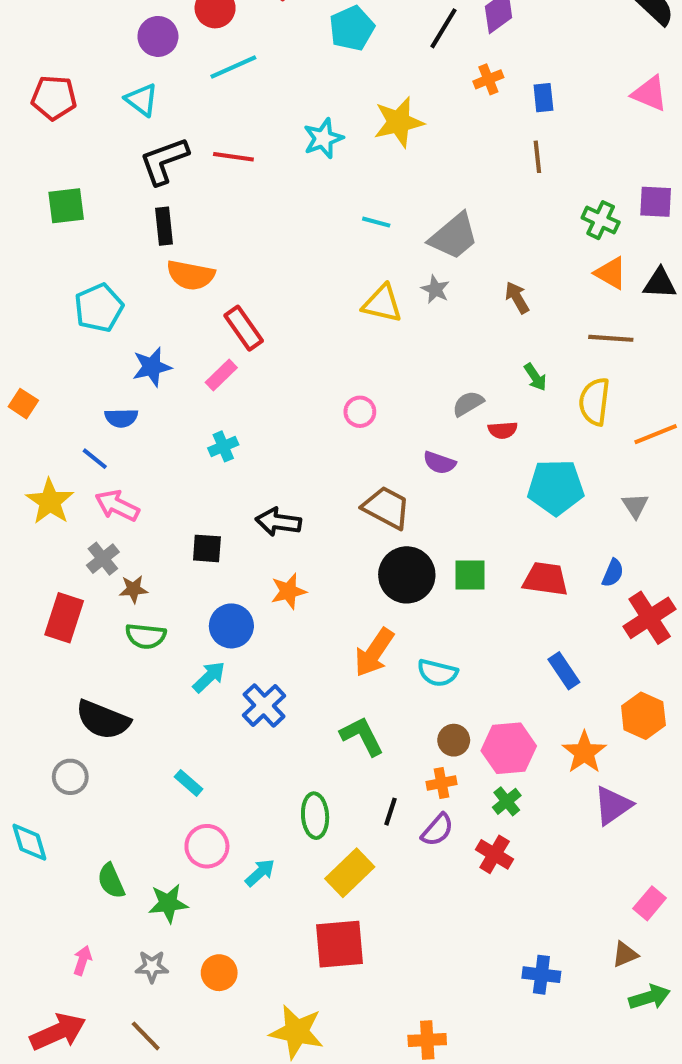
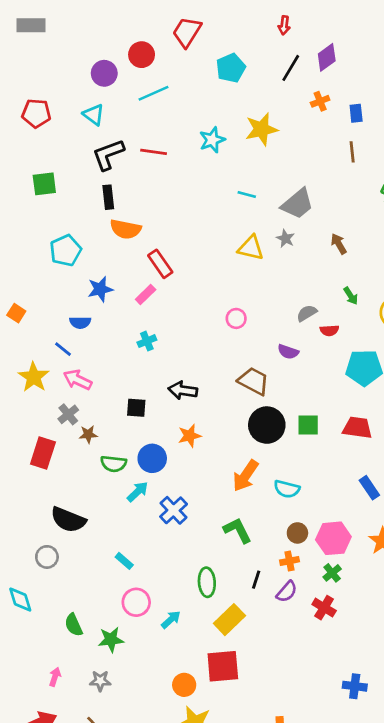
green semicircle: (146, 636) -> (114, 464), moved
orange circle: (219, 973) -> (184, 685), moved

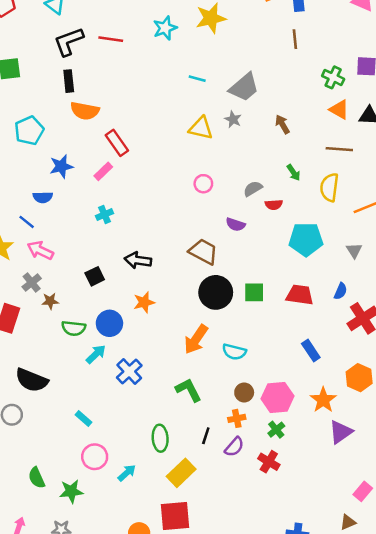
pink circle: (236, 318) -> (203, 184), moved
black square: (136, 408) -> (95, 276), turned -30

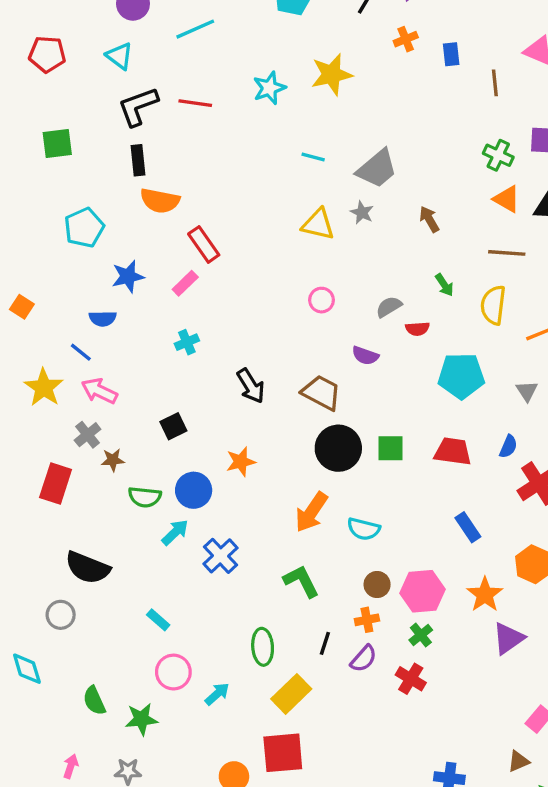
brown line: (295, 39) -> (495, 83), moved
black arrow: (138, 260) -> (251, 386), moved, turned -130

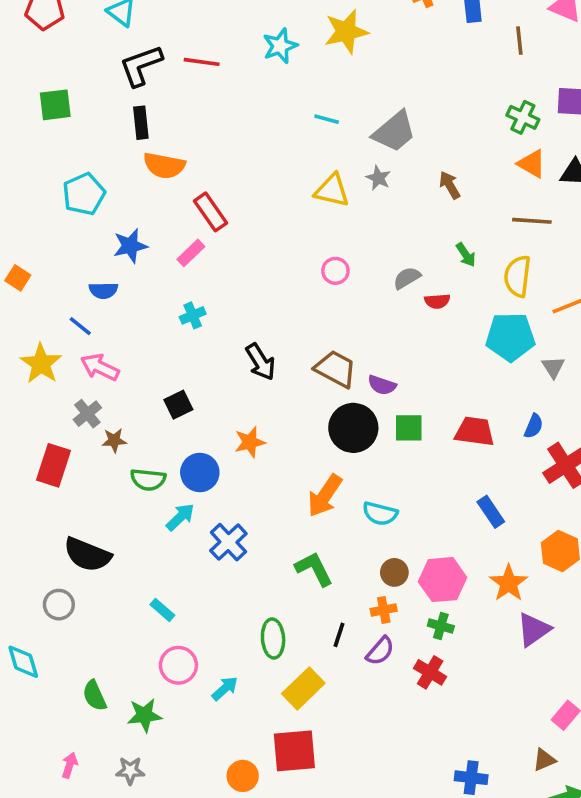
purple semicircle: (365, 356) -> (382, 385), moved
cyan pentagon: (461, 376) -> (510, 337), moved
green cross: (421, 635) -> (441, 626), turned -35

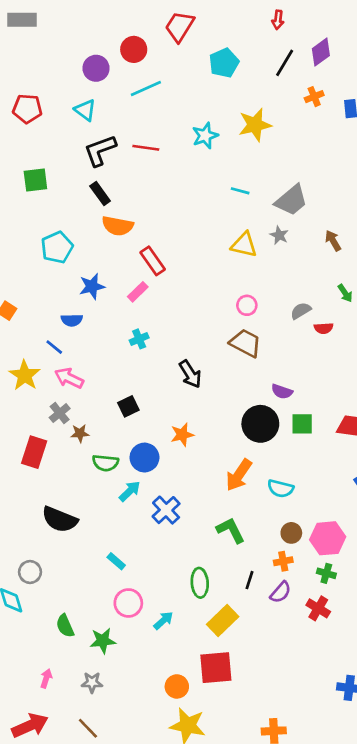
black rectangle: (141, 123) -> (100, 194), turned -30
brown trapezoid: (335, 369) -> (246, 343), moved
gray circle: (59, 605) -> (30, 572), moved

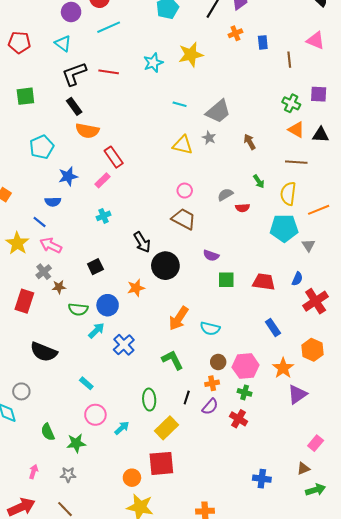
black circle: (260, 424) -> (165, 266), moved

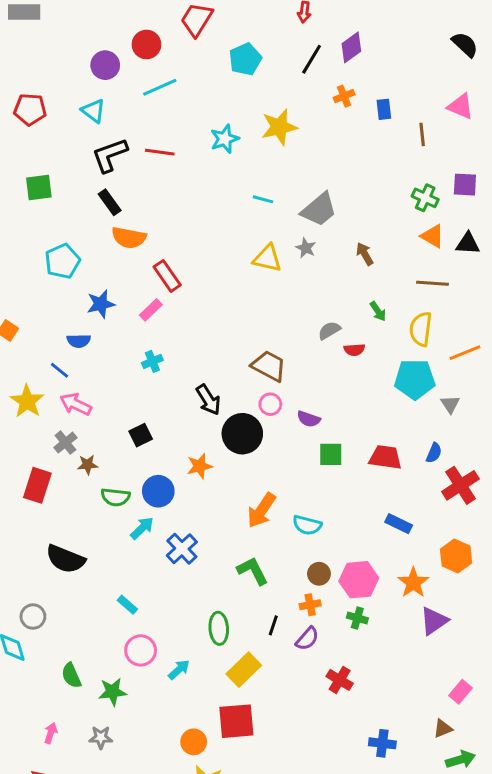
pink circle: (185, 191) -> (270, 404), moved
blue rectangle: (273, 328) -> (399, 524), turned -30
red cross: (238, 419) -> (340, 680), moved

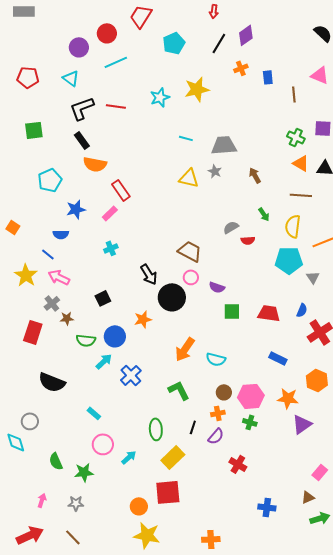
gray trapezoid: (319, 210) -> (224, 145), turned -144
orange star: (413, 583) -> (288, 398), turned -30

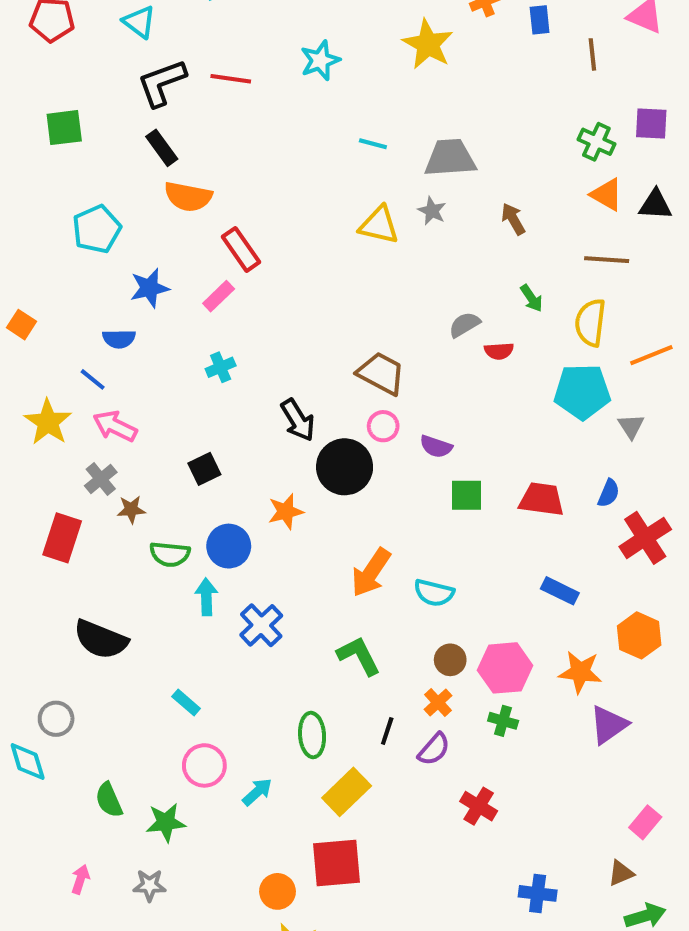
yellow star: (197, 89) -> (428, 44), moved, turned -30
cyan arrow: (104, 361) -> (206, 597), turned -48
orange cross: (218, 413) -> (438, 702), turned -32

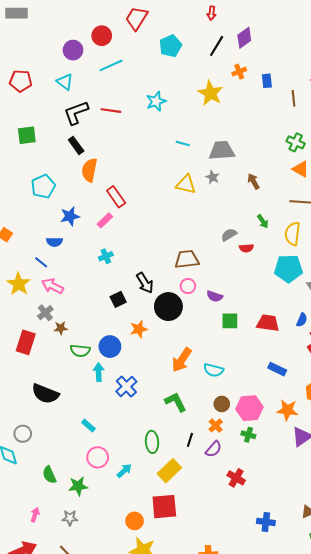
orange semicircle: (188, 197) -> (89, 170), turned 90
brown trapezoid: (381, 373) -> (187, 259), turned -35
black square: (204, 469) -> (118, 299), moved

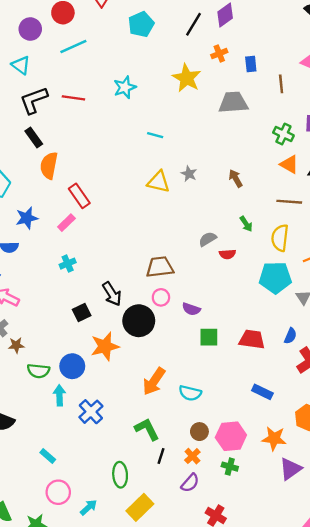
gray trapezoid: (222, 151) -> (233, 103), moved
orange star: (139, 329) -> (105, 346), size x1.4
black line: (190, 440) -> (161, 456), moved

